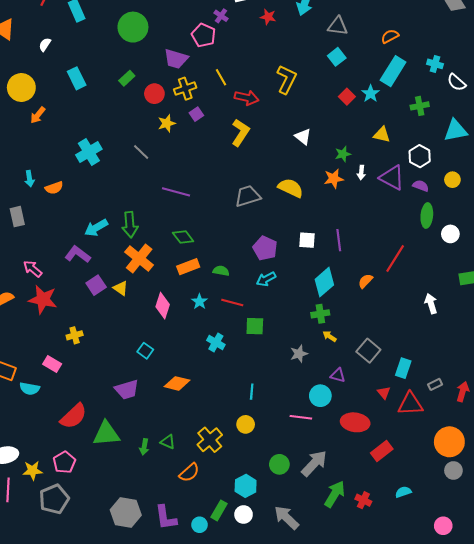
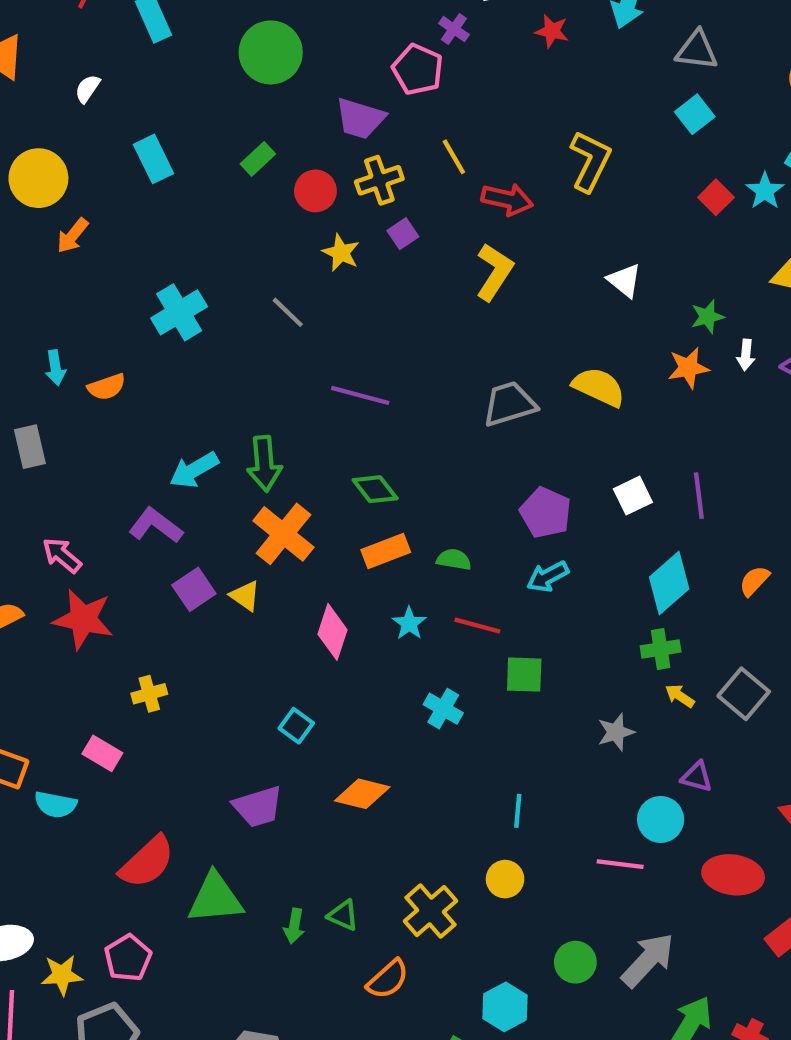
yellow star: (167, 123) -> (341, 253), turned -30
white square: (307, 240) -> (633, 496), turned -30
gray square: (368, 351) -> (744, 694), moved

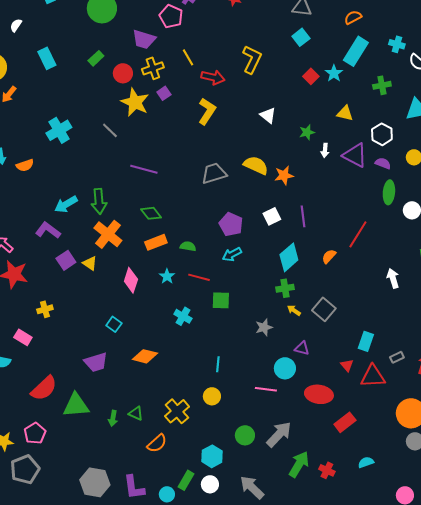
yellow star: (341, 253) -> (135, 102), size x1.6
orange star: (688, 368) -> (284, 175), moved

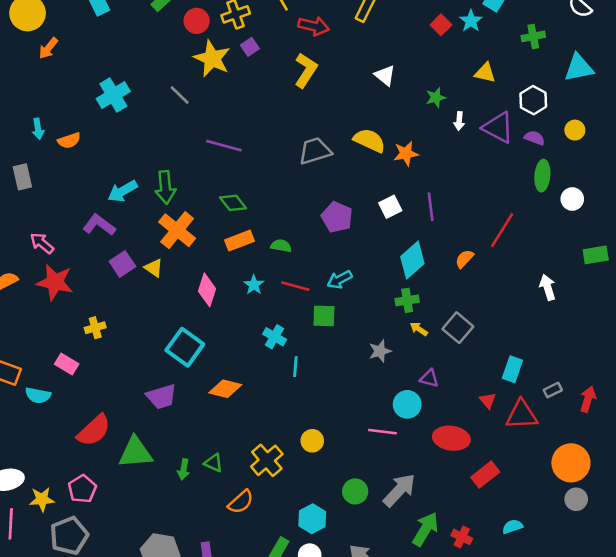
cyan arrow: (232, 254) -> (340, 280), moved
cyan square: (114, 324) -> (185, 347), size x1.8
cyan line: (218, 364) -> (295, 367), moved

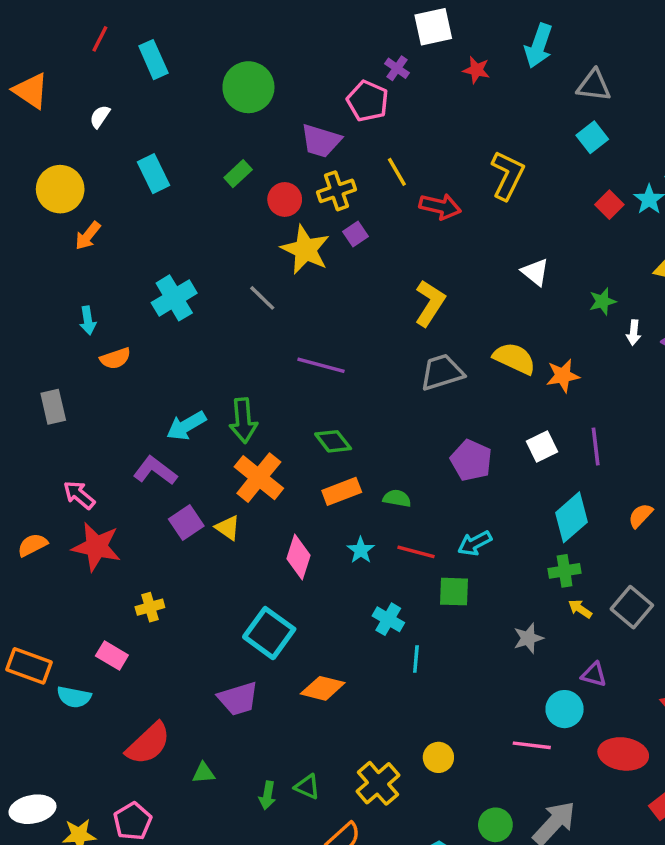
yellow L-shape: (306, 70) -> (430, 303), moved
cyan arrow: (38, 129) -> (88, 320), moved
green triangle: (135, 452) -> (204, 773), size x0.5

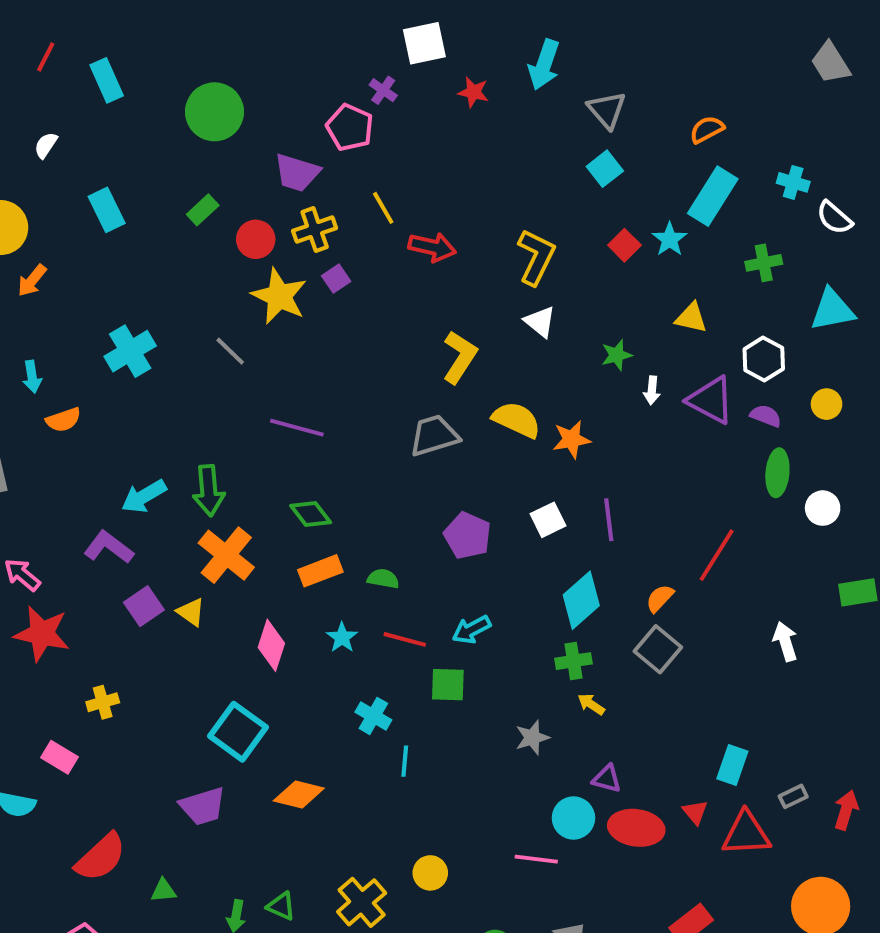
gray triangle: (594, 85) -> (607, 110), turned 42
yellow L-shape: (508, 175) -> (536, 257), moved
yellow L-shape: (430, 303) -> (460, 357), moved
gray square: (632, 607) -> (658, 649), moved
red ellipse: (623, 754) -> (636, 828), moved

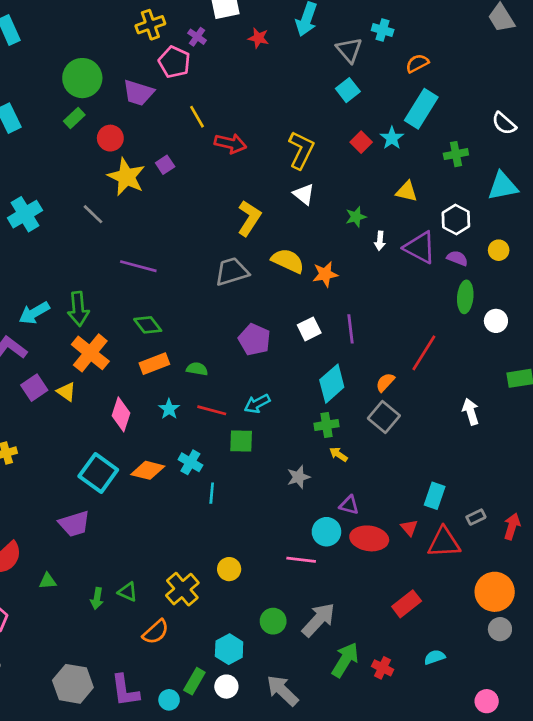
green circle: (214, 112) -> (82, 78), moved
cyan cross: (793, 182) -> (383, 30), moved
yellow cross: (315, 229) -> (150, 25), moved
orange diamond: (299, 794) -> (148, 470), moved

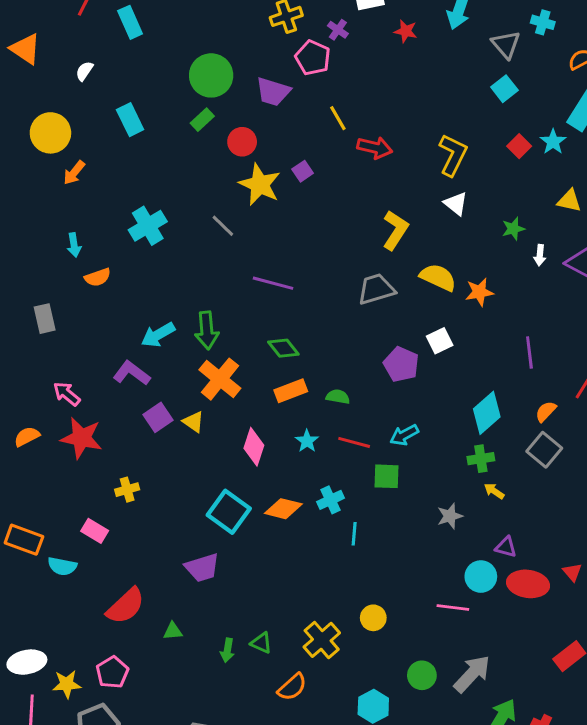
white square: (309, 329) -> (440, 341), moved
purple line: (351, 329) -> (529, 353), moved
cyan cross: (190, 462) -> (331, 500), turned 35

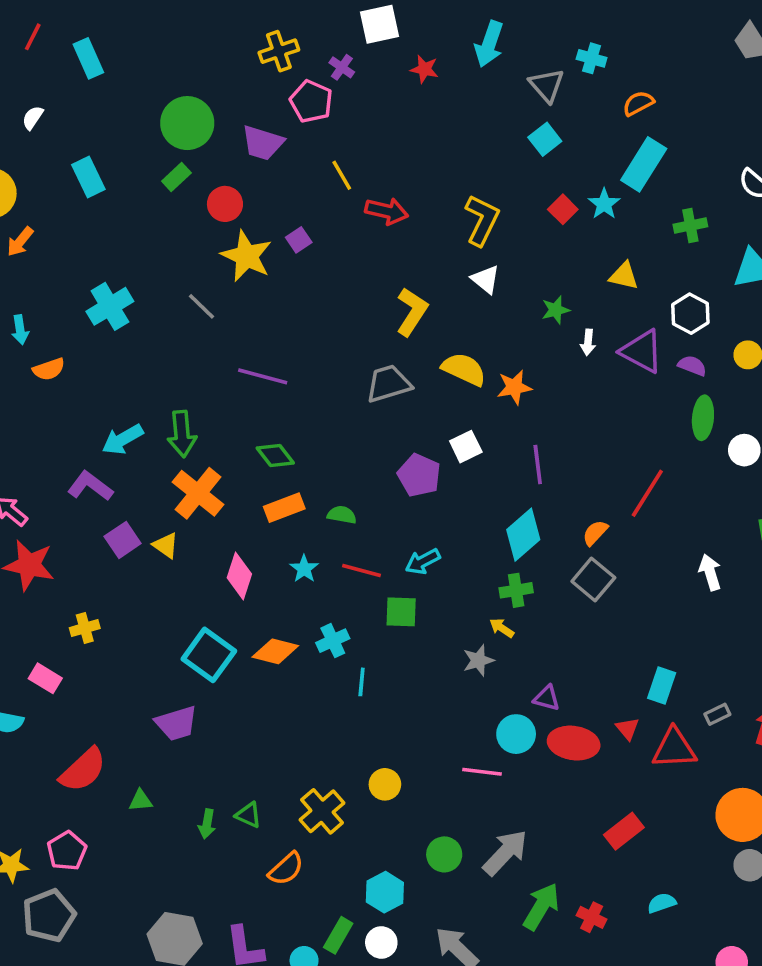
purple line: (529, 353) -> (538, 464), moved
yellow arrow: (494, 491) -> (502, 628), moved

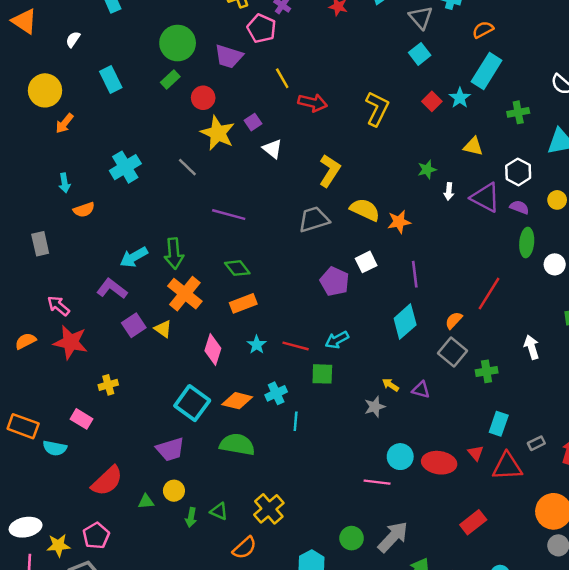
white triangle: (486, 279) -> (272, 149), moved
green semicircle: (342, 515) -> (237, 444), moved, size x1.8
green cross: (516, 590) -> (487, 371), moved
purple triangle: (547, 698) -> (421, 390), moved
yellow circle: (385, 784) -> (174, 491), moved

